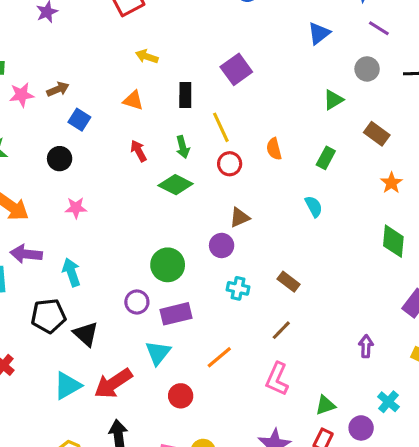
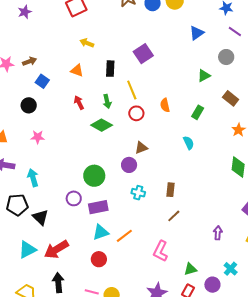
brown rectangle: (289, 282) -> (171, 190), turned 56
brown line: (281, 330) -> (174, 216), moved
cyan triangle: (158, 353) -> (101, 232), moved, turned 30

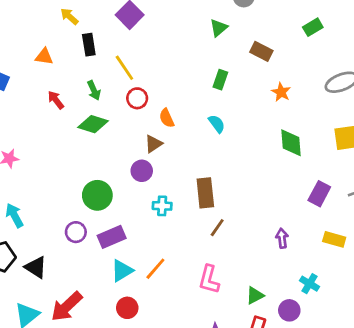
yellow arrow: (87, 43) -> (69, 16), moved, turned 32
orange semicircle: (165, 105) -> (167, 118), moved
brown rectangle: (171, 190) -> (205, 193), size x1.5

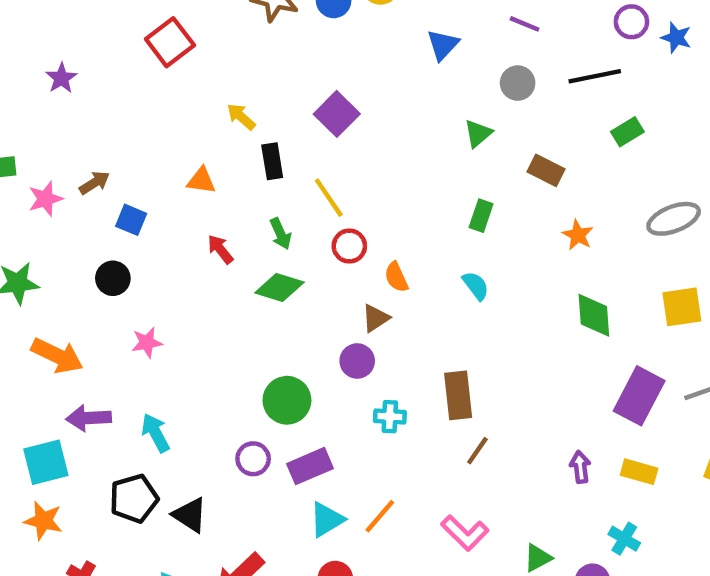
purple rectangle: (319, 194) -> (639, 396), size x1.4
yellow rectangle: (334, 239) -> (639, 472), moved
pink L-shape: (209, 279) -> (465, 533), turned -60

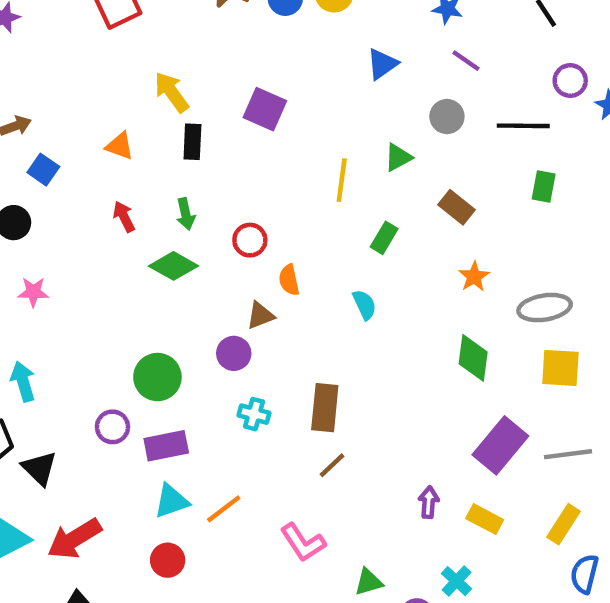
purple square: (337, 114) -> (265, 109), turned -33
yellow arrow: (241, 117) -> (171, 92), size x1.4
green rectangle: (627, 132) -> (544, 187), turned -60
yellow line: (329, 198) -> (342, 180), moved, turned 30
gray ellipse: (674, 219) -> (545, 308), moved

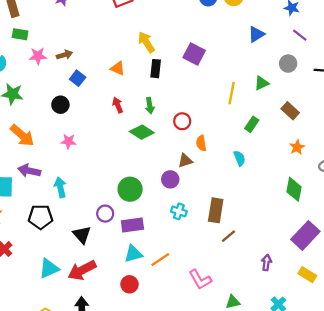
brown line: (332, 465) -> (228, 236), moved
black triangle: (39, 468) -> (82, 235), moved
yellow rectangle: (485, 519) -> (307, 275), moved

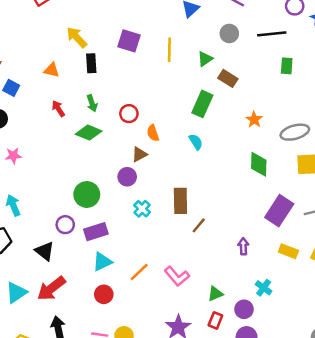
yellow line: (232, 93) -> (169, 50), moved
brown rectangle: (290, 111) -> (228, 78), moved
green rectangle: (252, 124) -> (202, 104), size x1.5
cyan cross: (179, 211) -> (142, 209), turned 35
orange line: (160, 260) -> (139, 272), moved

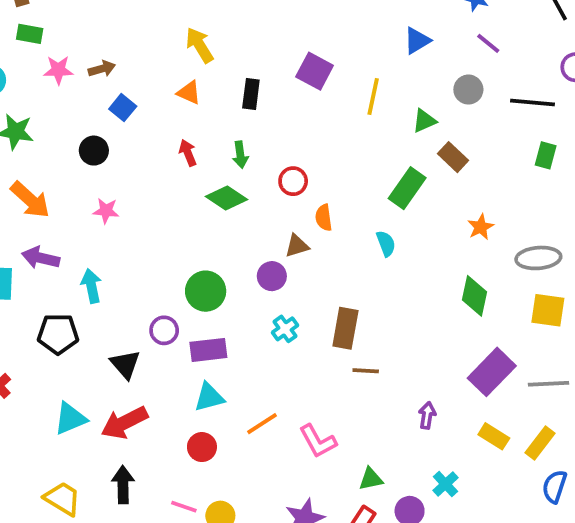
yellow arrow: (77, 37) -> (200, 45), moved
brown line: (199, 225) -> (366, 371), turned 42

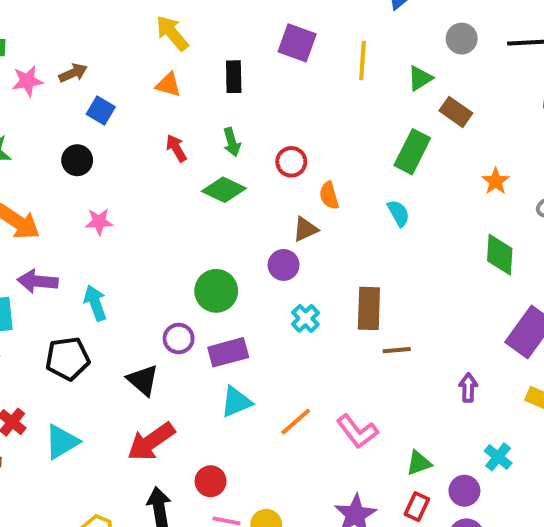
cyan triangle: (70, 419) -> (62, 442), moved
red circle: (202, 447) -> (211, 481), moved

